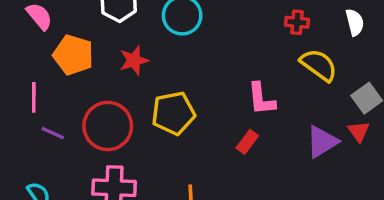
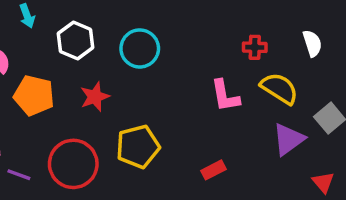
pink L-shape: (261, 99) -> (225, 96), moved
red triangle: (359, 131) -> (323, 182), moved
red rectangle: (247, 142) -> (213, 170), turned 30
purple triangle: (322, 142) -> (289, 139), moved

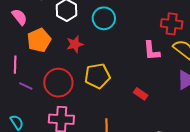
red cross: (255, 47) -> (172, 24), size x1.5
orange pentagon: (34, 95) -> (39, 40), turned 30
red rectangle: (213, 170) -> (141, 94), turned 56

